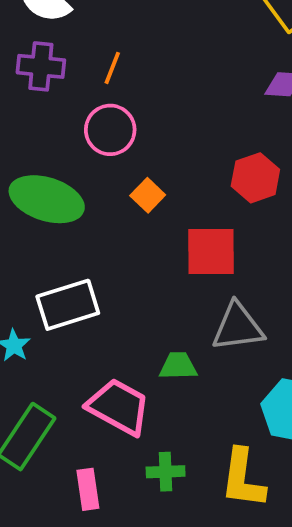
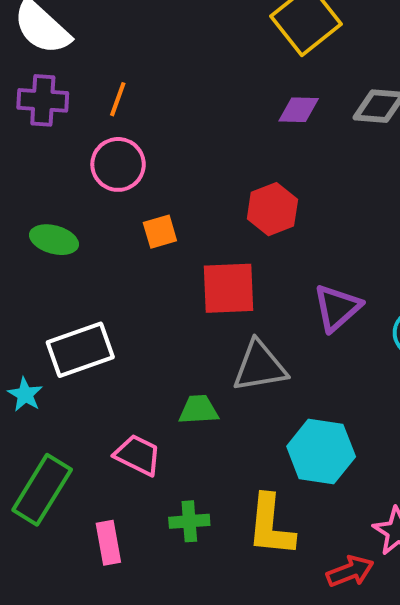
orange square: (148, 195) -> (160, 232), turned 32
green ellipse: (47, 199) -> (54, 240), size x0.6
pink trapezoid: (119, 407) -> (138, 455), size x0.7

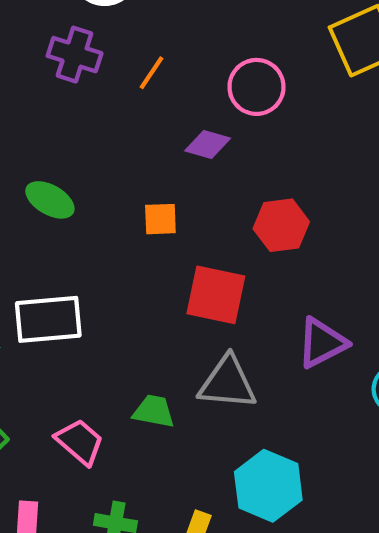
purple diamond: (299, 110) -> (208, 144), moved
pink circle: (118, 164) -> (256, 87), moved

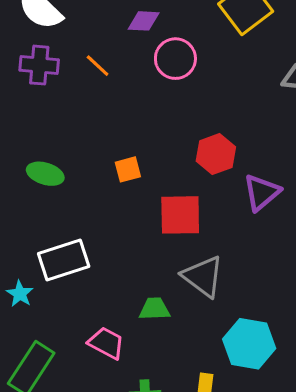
orange line: (152, 73) -> (98, 66), turned -68
purple diamond: (208, 144) -> (144, 21), moved
purple triangle: (322, 343) -> (262, 192), moved
gray triangle: (227, 383) -> (203, 276), turned 45

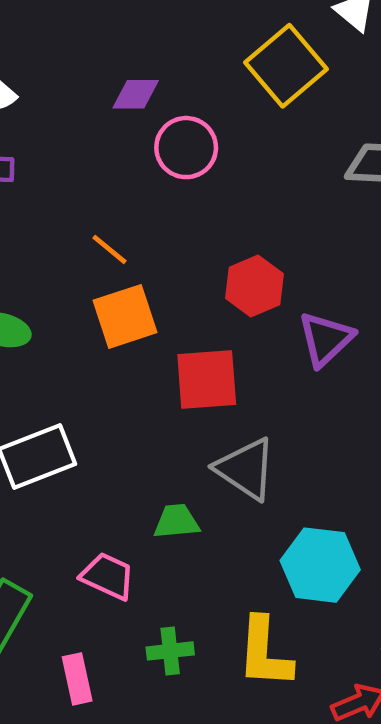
orange line: (98, 66) -> (109, 249), moved
orange square: (128, 169) -> (125, 316), size x1.6

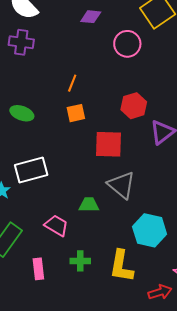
pink circle: (186, 148) -> (127, 44), moved
orange line: (109, 249) -> (72, 83), turned 66
orange square: (125, 316) -> (76, 113), size x0.7

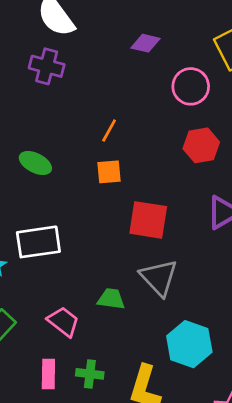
red hexagon: (134, 106) -> (201, 145), moved
pink rectangle: (38, 269) -> (48, 374), moved

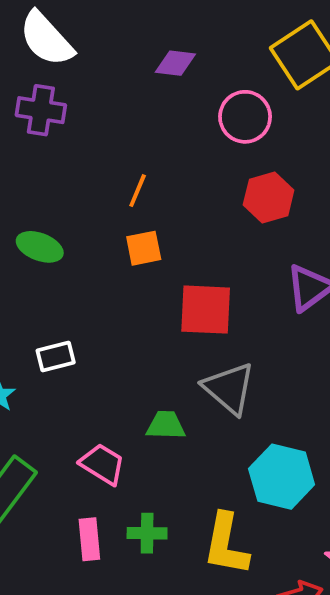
white rectangle: (38, 242) -> (56, 357), size x0.6

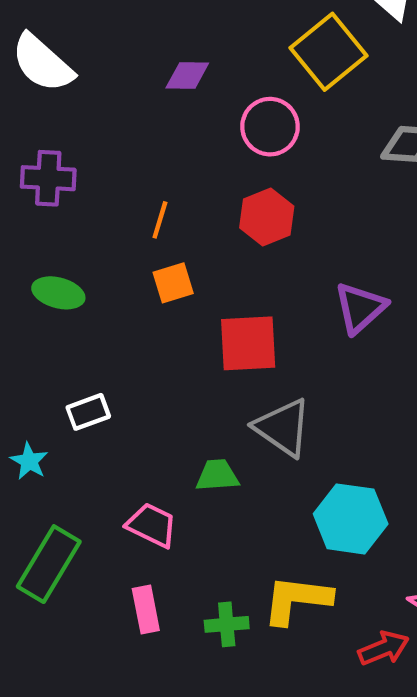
purple cross: (41, 110) -> (48, 178), moved
red hexagon: (269, 198) -> (267, 217), moved
green cross: (147, 533) -> (227, 624), moved
yellow L-shape: (226, 544) -> (297, 600), turned 92

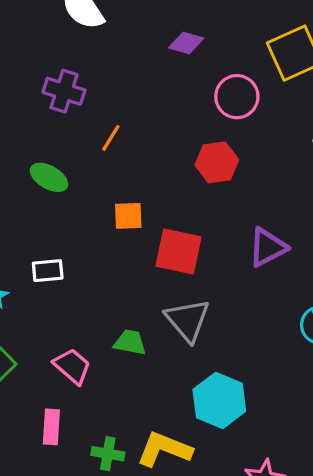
orange line: (160, 220) -> (111, 138), moved
orange square: (173, 283) -> (128, 216), moved

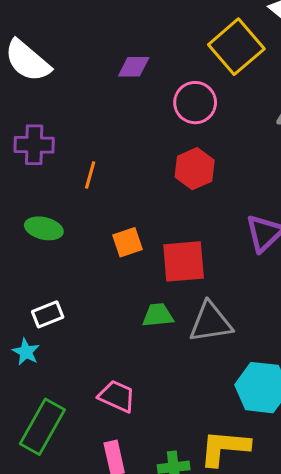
white rectangle: (48, 271) -> (48, 314), moved
gray triangle: (188, 320) -> (211, 322), turned -42
green trapezoid: (130, 342) -> (158, 315), moved

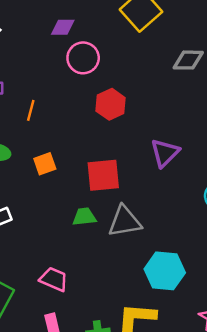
pink circle: (195, 103) -> (83, 58), moved
orange square: (127, 242) -> (45, 164), moved

